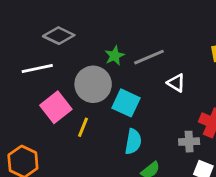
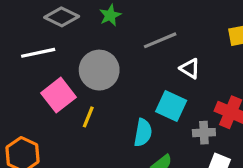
green star: (115, 56) -> (110, 15), moved
cyan square: (126, 103) -> (171, 106), moved

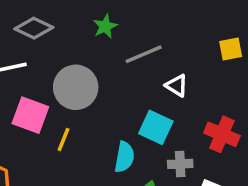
green star: (110, 15) -> (105, 26), moved
pink square: (58, 95) -> (30, 115), turned -32
gray cross: (204, 133) -> (180, 164), moved

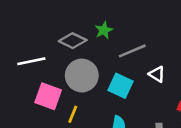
gray diamond: (34, 28) -> (73, 41), moved
cyan square: (156, 127) -> (121, 86), moved

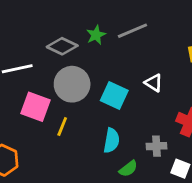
gray line: (132, 51) -> (133, 31), moved

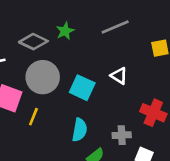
gray line: (133, 31) -> (115, 27), moved

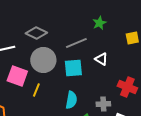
gray line: (115, 27) -> (76, 43), moved
green star: (65, 31) -> (99, 23), moved
cyan square: (82, 88) -> (73, 68), turned -30

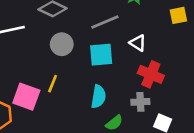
gray circle: (43, 60) -> (62, 44), size x0.7
pink square: (17, 76) -> (26, 97), moved
red cross: (127, 87) -> (151, 74), moved

